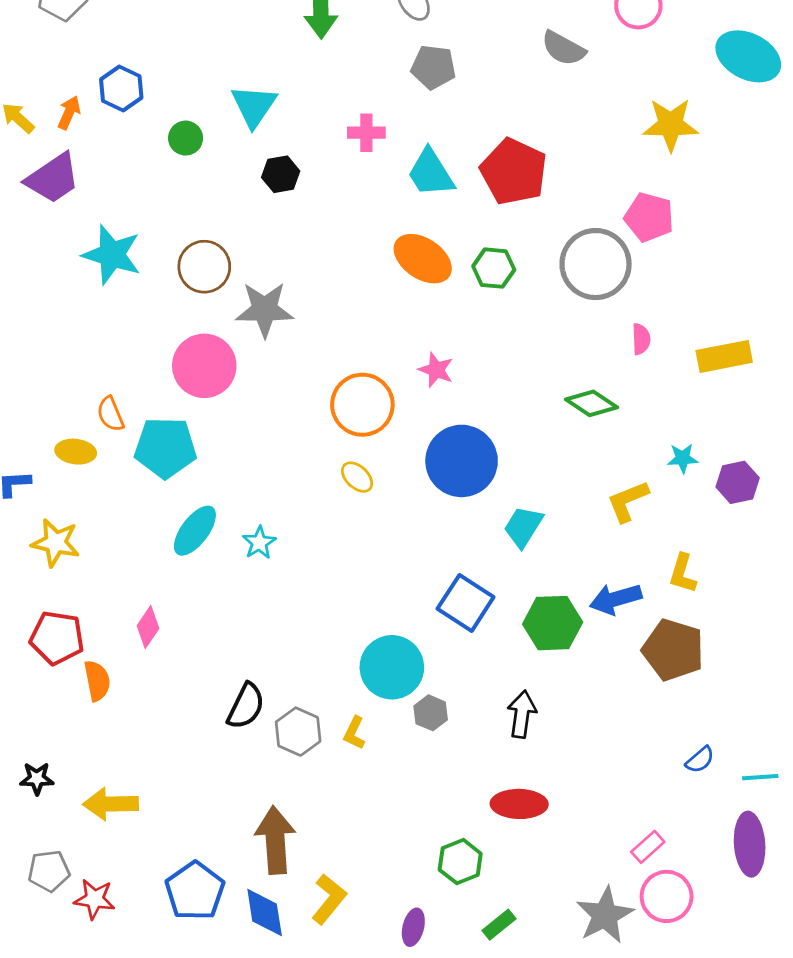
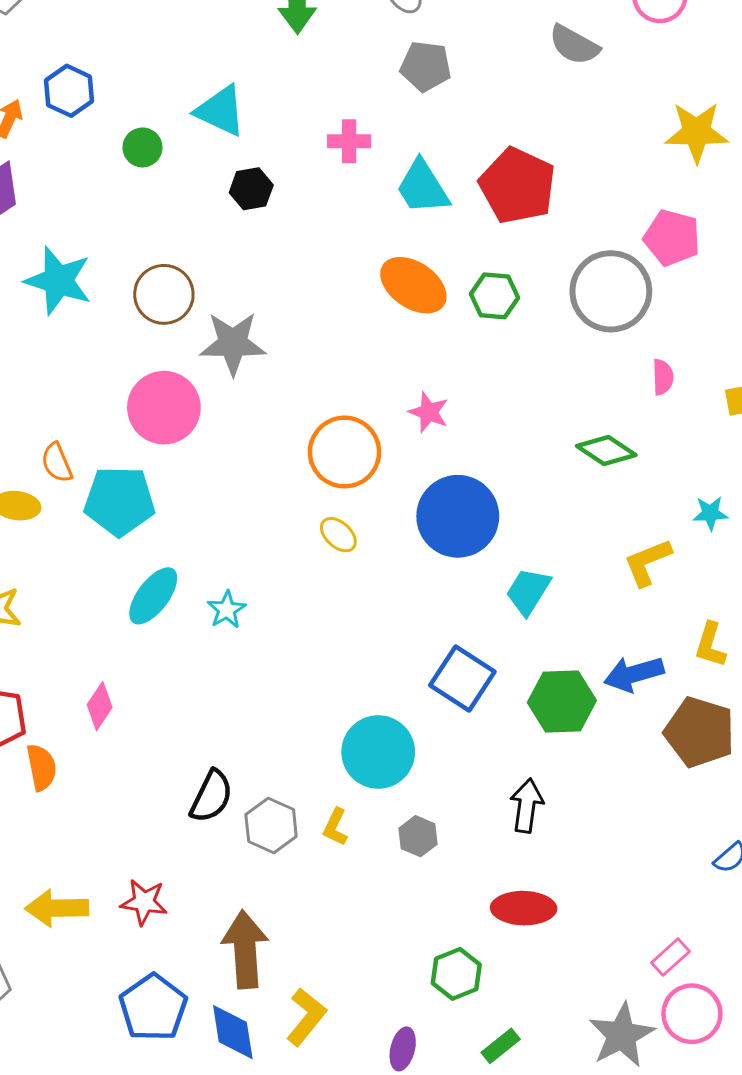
cyan triangle: (254, 106) -> (221, 111), turned -39
gray hexagon: (431, 713) -> (418, 836), moved
red star: (94, 899) -> (144, 902), moved

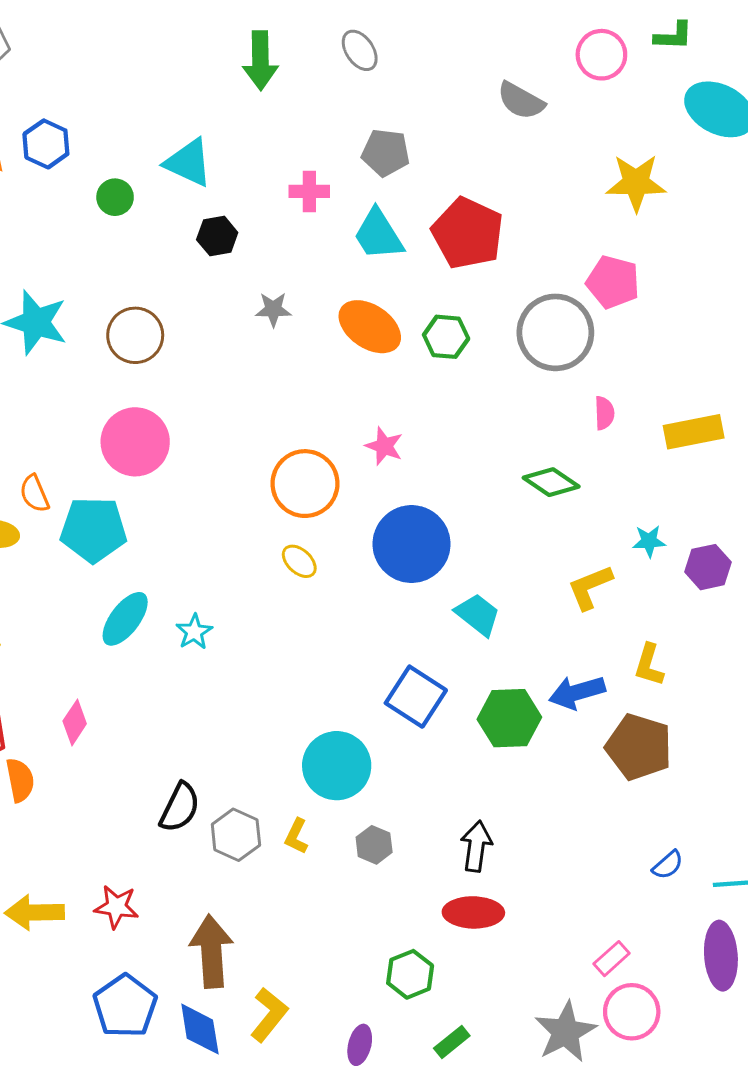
gray pentagon: (426, 66) -> (386, 153), moved
gray star: (233, 343) -> (273, 309), moved, size x0.6
cyan trapezoid: (528, 591) -> (478, 615), turned 96
black arrow: (527, 806) -> (476, 846), moved

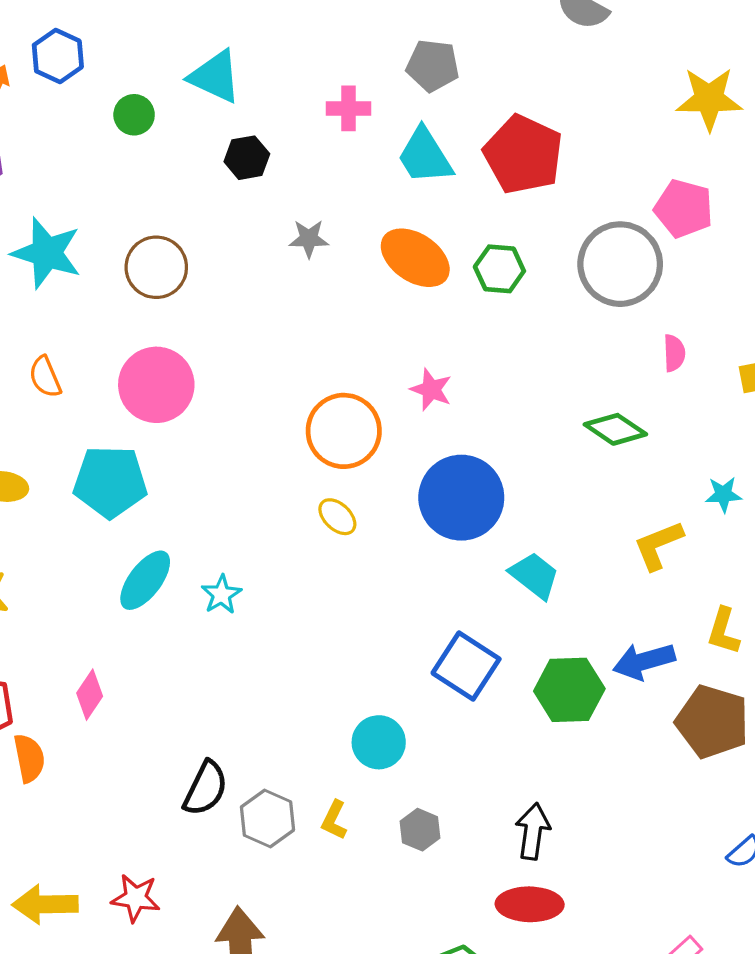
orange semicircle: (34, 494) -> (45, 377), moved
cyan circle: (337, 766) -> (379, 742), size x0.7

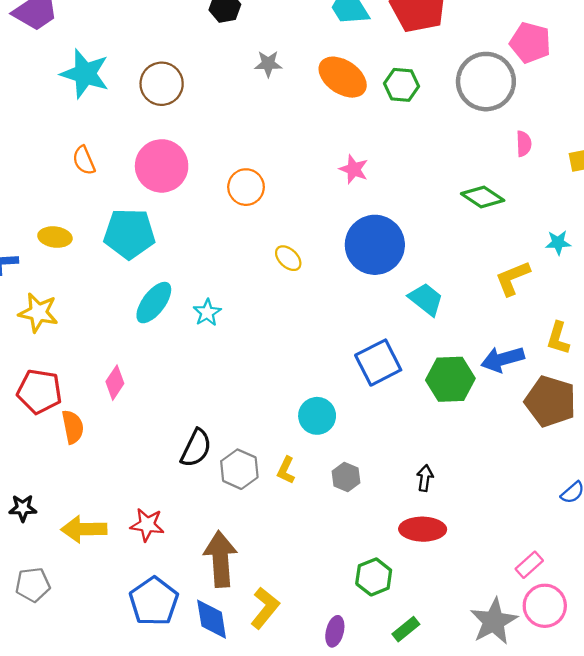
orange circle: (344, 431) -> (246, 187), moved, size x0.7
blue square: (466, 666) -> (378, 363), turned 30
black arrow: (533, 831) -> (425, 478), size x0.7

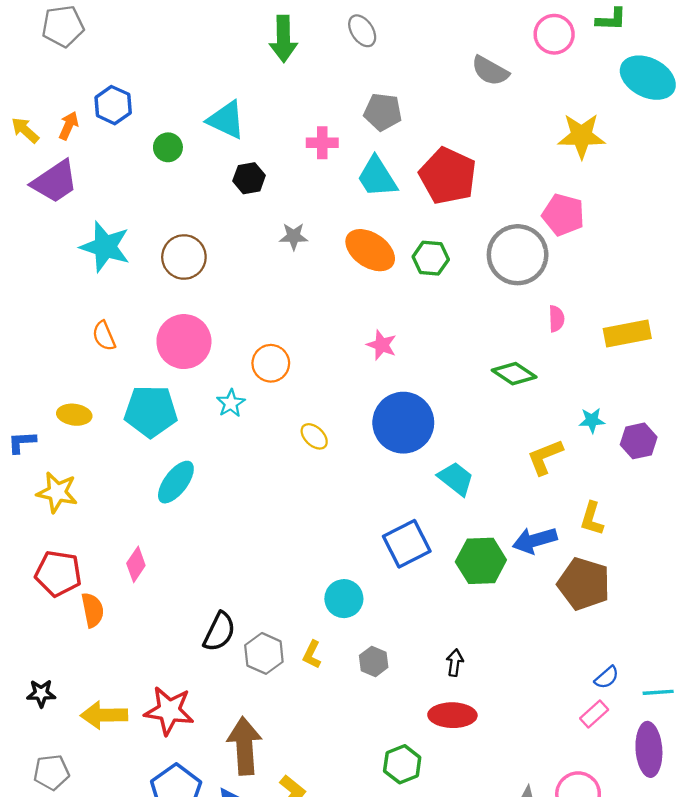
cyan star: (207, 313) -> (231, 403), moved
red star: (147, 525) -> (169, 711), size x1.4
pink rectangle: (529, 565) -> (594, 714), moved

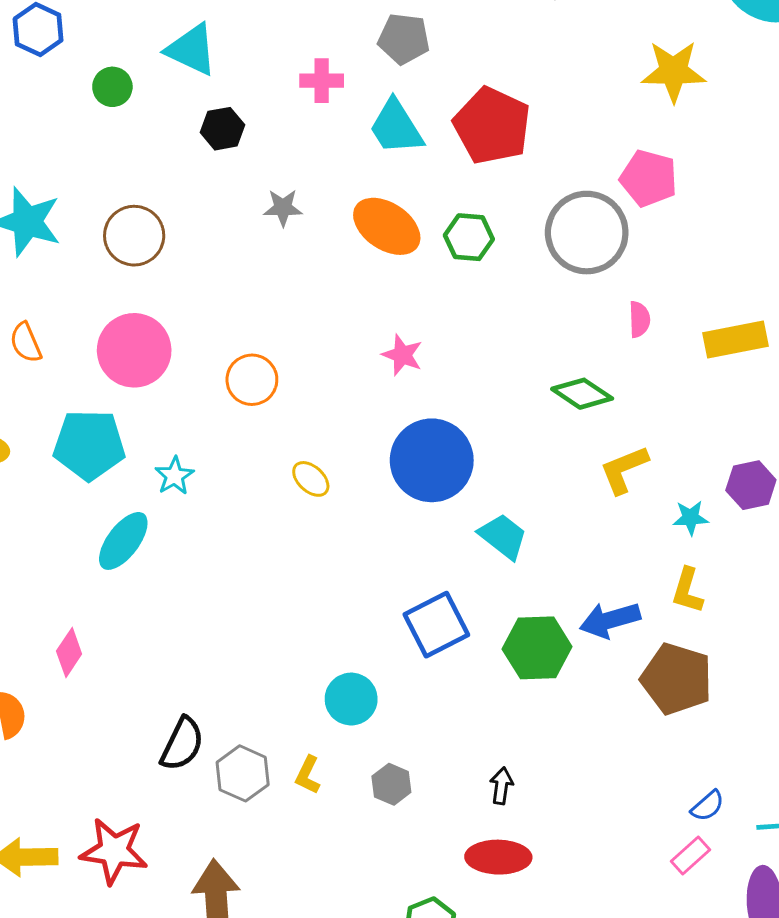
cyan star: (231, 403) -> (174, 476), moved
cyan star: (592, 420) -> (691, 518), moved
yellow L-shape: (545, 457) -> (624, 470), moved

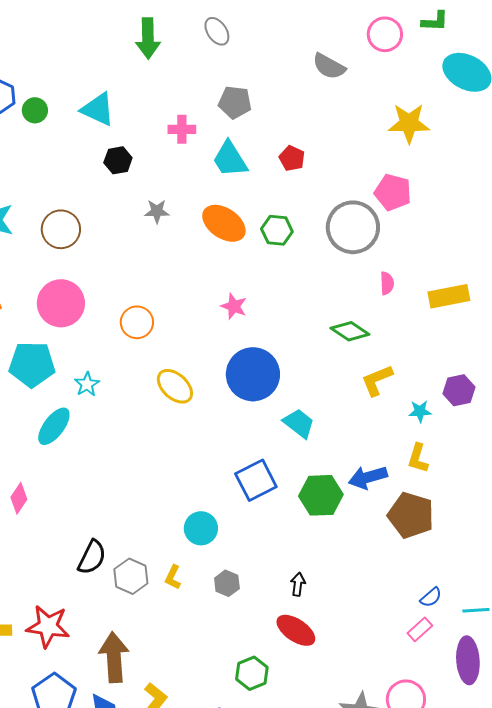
green circle: (112, 87) -> (35, 110), moved
red pentagon: (492, 126) -> (292, 158), size x0.5
yellow ellipse: (311, 479) -> (175, 386), size x1.5
red ellipse: (498, 857) -> (296, 630), turned 33

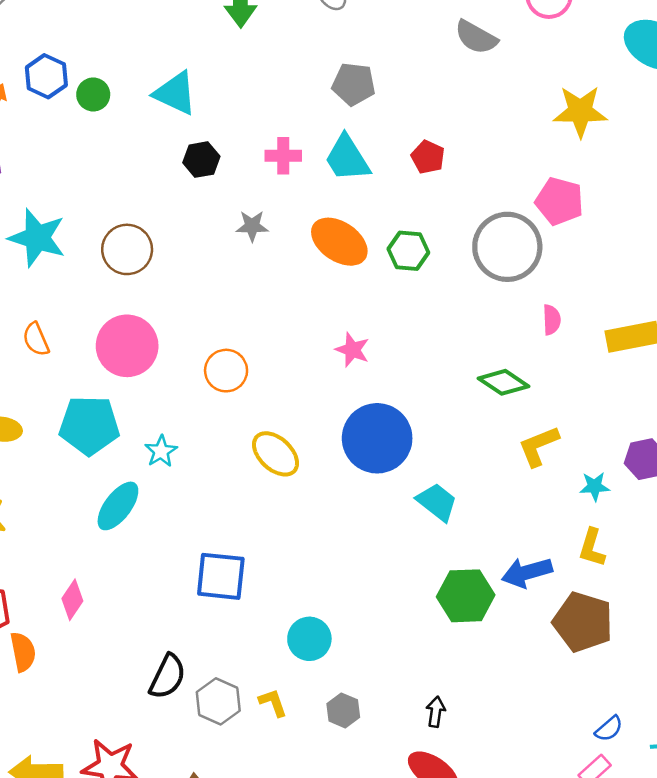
pink cross: (182, 129) -> (283, 156), moved
blue square: (256, 480) -> (221, 576), moved, turned 33
yellow L-shape: (173, 577) -> (273, 703), turned 135

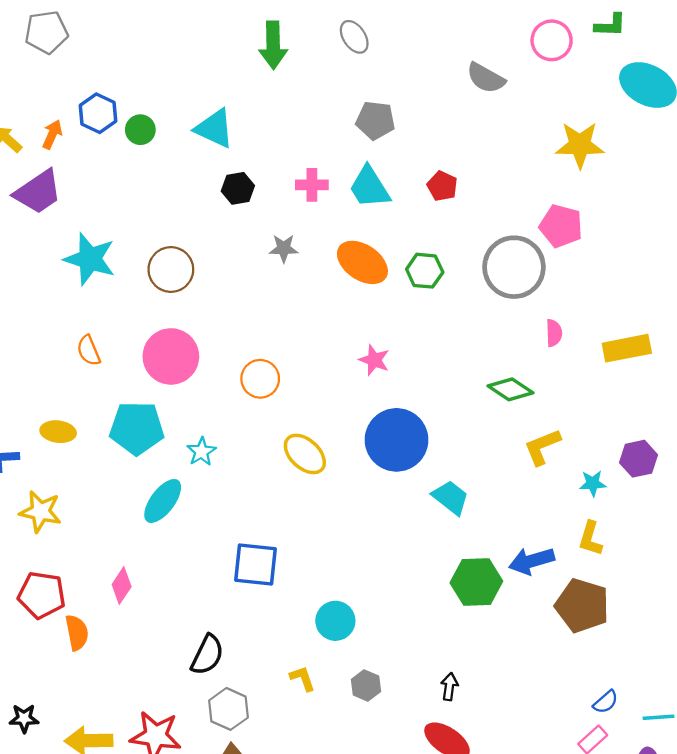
gray hexagon: (218, 701) -> (228, 709), moved

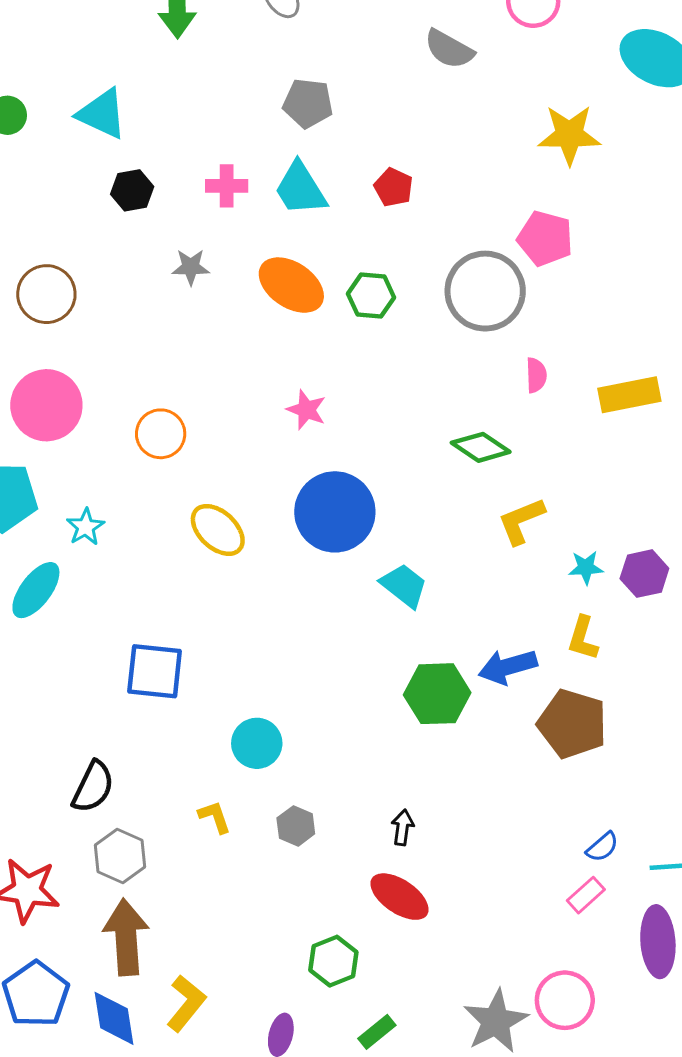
purple hexagon: (639, 459) -> (644, 574), moved

